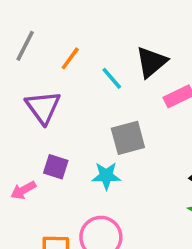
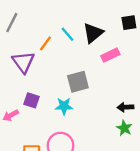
orange line: (70, 58) -> (45, 43), moved
cyan line: (112, 78) -> (67, 34), moved

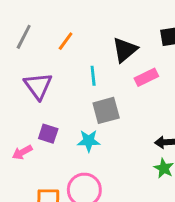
cyan line: (67, 34) -> (93, 76), moved, turned 35
orange line: (45, 43) -> (66, 41), moved

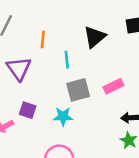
orange line: (66, 41) -> (43, 39), moved, turned -30
pink rectangle: (146, 77) -> (114, 86), moved

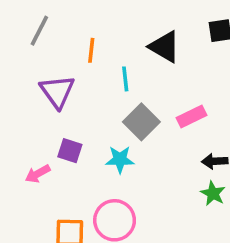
black triangle: (95, 37) -> (165, 47), turned -50
gray square: (78, 90) -> (141, 122), turned -30

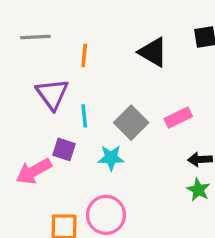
gray line: (39, 31) -> (35, 37), turned 60
cyan line: (125, 79) -> (84, 116), moved
pink arrow: (38, 174) -> (34, 171), size x1.5

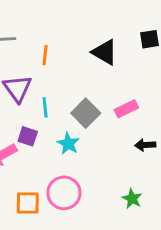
cyan star: (111, 158) -> (68, 144), turned 30
green star: (198, 190) -> (132, 199), moved

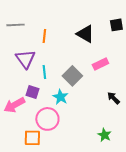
pink rectangle: (126, 109) -> (100, 64), moved
black arrow: (145, 145) -> (113, 98), turned 48
pink circle: (64, 193) -> (47, 119), moved

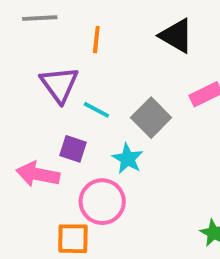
cyan line: (44, 72) -> (96, 110), turned -56
pink arrow: (14, 105) -> (38, 174), turned 40

